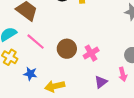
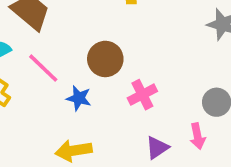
brown circle: (67, 49) -> (105, 59), moved
blue star: (30, 74) -> (79, 98), moved

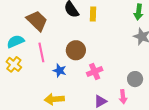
pink line: (43, 68) -> (41, 52), turned 30

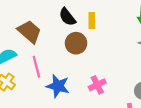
brown circle: (76, 50) -> (76, 43), moved
blue star: (60, 71) -> (58, 86), size x1.5

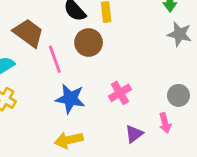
pink line: (36, 67) -> (55, 59), moved

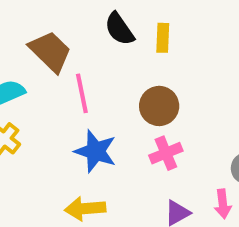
brown circle: (89, 43) -> (159, 106), moved

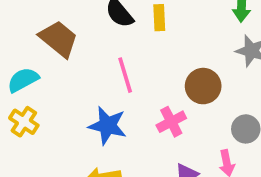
pink line: (82, 93) -> (125, 75), moved
brown circle: (159, 106) -> (203, 86), moved

